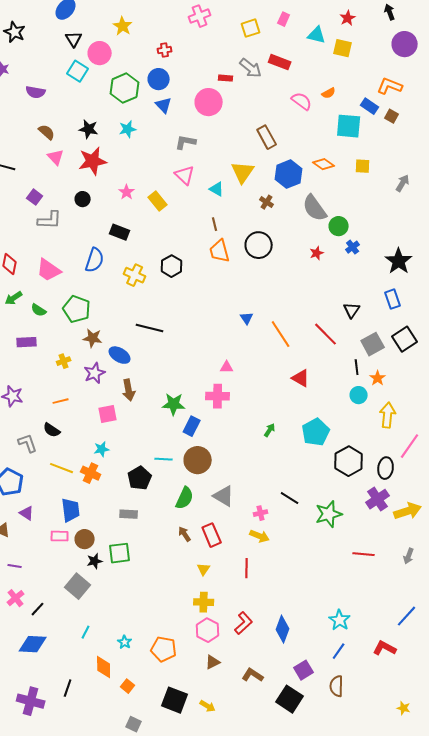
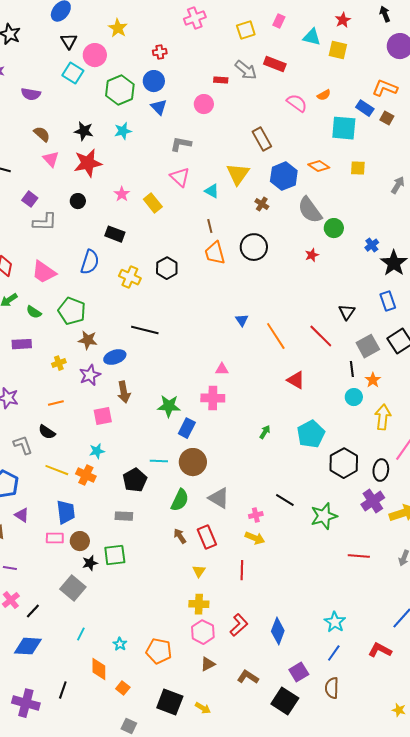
pink circle: (209, 102) -> (204, 104), size x0.7
blue cross: (353, 247) -> (372, 245), moved
blue ellipse: (120, 355) -> (115, 357), turned -50

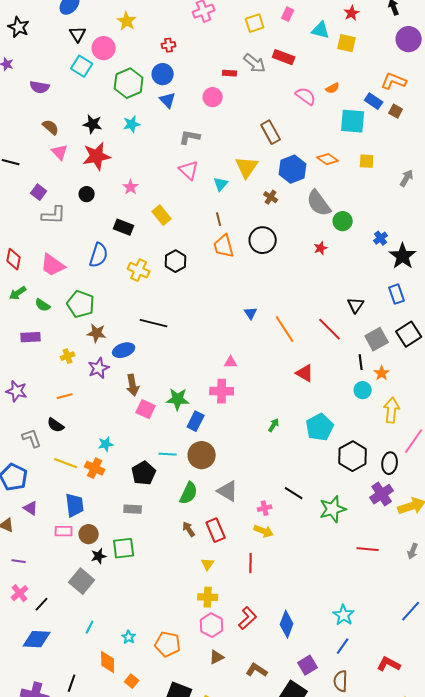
cyan triangle: (212, 191) -> (221, 184), turned 42
yellow rectangle: (153, 203) -> (162, 215), moved
pink square: (103, 416) -> (146, 409), moved, turned 36
red L-shape: (380, 650) -> (389, 664), moved

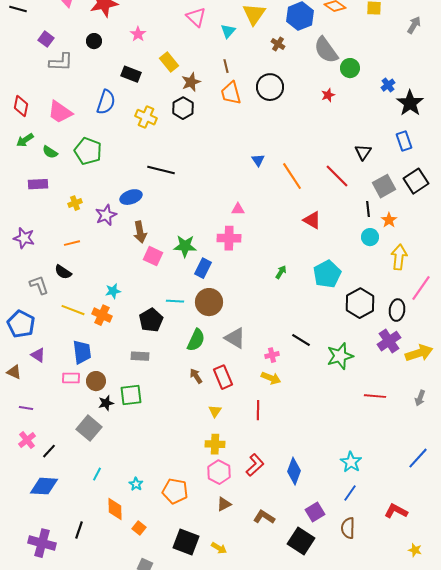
brown star: (97, 333) -> (191, 82), moved, turned -30

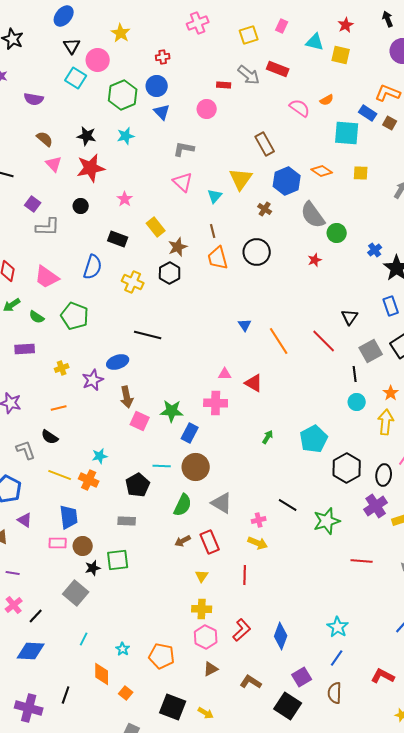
red triangle: (312, 220) -> (254, 383), moved
orange star: (389, 220) -> (391, 393), moved
brown arrow: (196, 376) -> (183, 541), turned -84

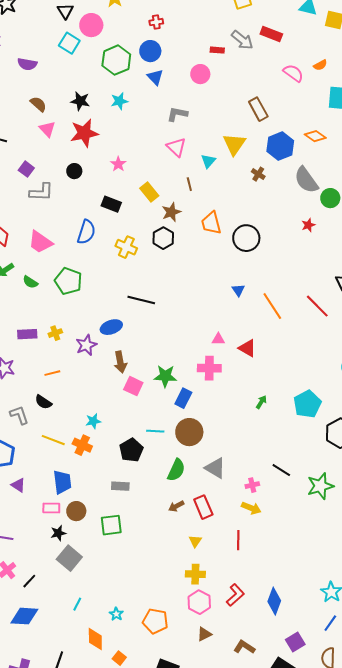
brown line: (213, 231) -> (189, 184), moved
black circle: (257, 252) -> (246, 238), moved
purple rectangle: (25, 349) -> (27, 334), moved
black star: (93, 568) -> (58, 533), moved

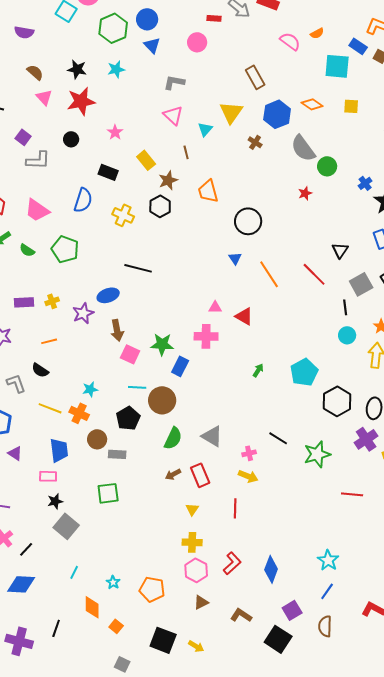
black circle: (246, 238) -> (248, 221), moved
cyan line: (155, 431) -> (137, 387), moved
brown circle: (189, 432) -> (162, 400), moved
brown circle: (76, 511) -> (97, 439), moved

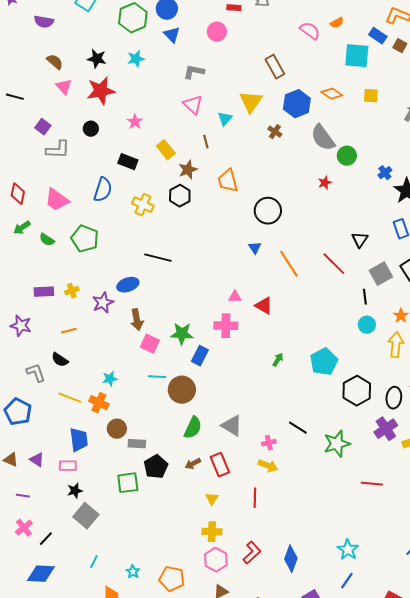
black pentagon: (128, 418) -> (156, 467), moved
purple triangle: (15, 453) -> (37, 460), moved

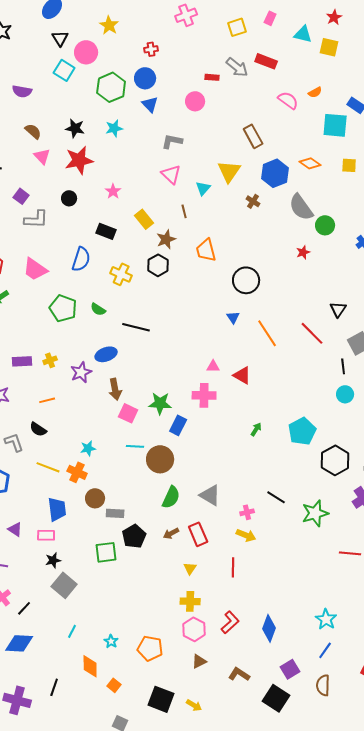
green semicircle: (47, 240) -> (98, 309), moved

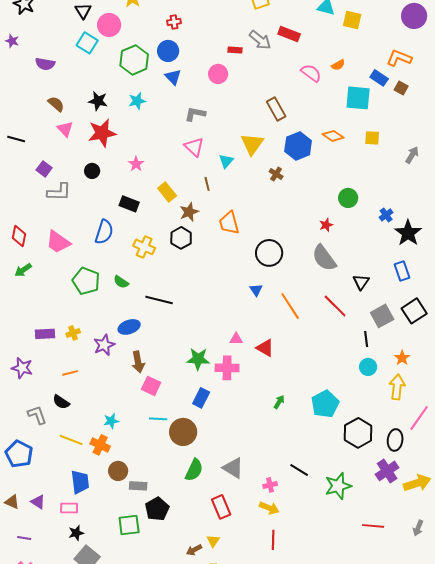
gray semicircle: (301, 207) -> (324, 258), moved
green star: (160, 403) -> (198, 359), moved
brown arrow: (171, 533) -> (194, 550), moved
red line: (233, 567) -> (273, 540), moved

